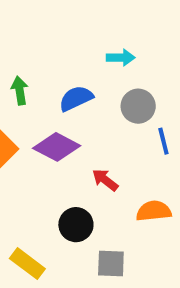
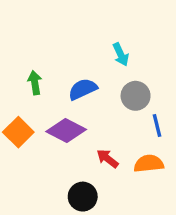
cyan arrow: (121, 58) -> (121, 55), turned 65
orange semicircle: (154, 211) -> (149, 164), moved

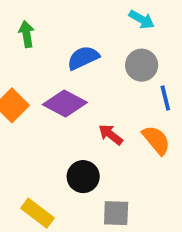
cyan arrow: (121, 55) -> (142, 19), moved, turned -35
green arrow: (35, 83) -> (27, 34), moved
orange semicircle: (149, 164) -> (156, 140), turned 56

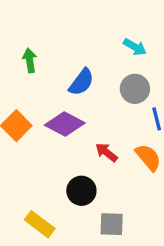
blue semicircle: (83, 58) -> (81, 82), turned 152

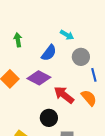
cyan arrow: (135, 47) -> (67, 35), moved
red arrow: (106, 152) -> (64, 95), size x1.5

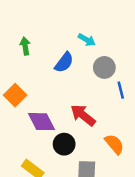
purple diamond: (39, 78) -> (41, 122), moved, turned 35
orange semicircle: (89, 98) -> (114, 144), moved

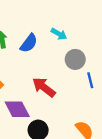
blue semicircle: (64, 62) -> (29, 43), moved
red arrow: (83, 115) -> (44, 87), moved

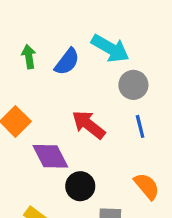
cyan arrow: (59, 34) -> (110, 48), size x1.6
blue line: (90, 80) -> (140, 126), moved

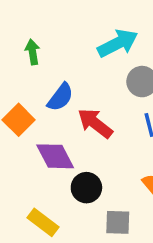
cyan arrow: (110, 48) -> (118, 43), turned -57
blue semicircle: (67, 62) -> (60, 97), moved

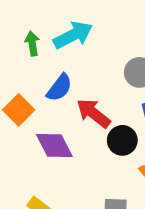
cyan arrow: (118, 43) -> (73, 35), moved
black circle: (86, 188) -> (122, 140), moved

